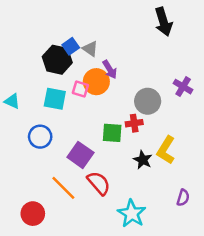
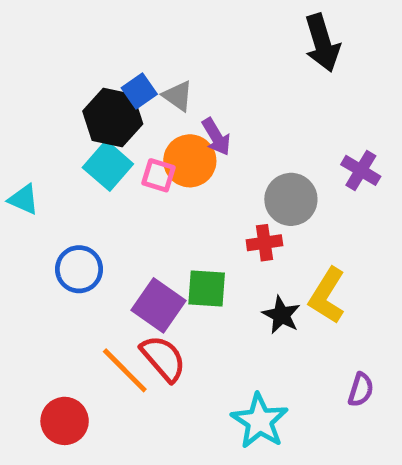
cyan square: (55, 99) -> (108, 166), moved, turned 30
green square: (112, 133) -> (207, 288), moved
red semicircle: (99, 183) -> (163, 358), moved

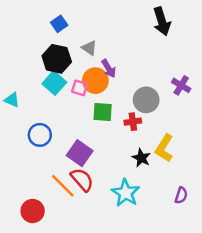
blue square: (139, 91) -> (59, 24), moved
green square: (207, 288) -> (103, 112), moved
cyan star: (260, 421) -> (126, 193), moved

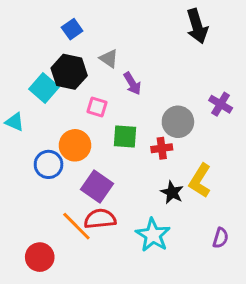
orange circle: (95, 81) -> (75, 145), moved
cyan square: (54, 83) -> (44, 88), moved
red semicircle: (82, 180) -> (100, 219), turned -55

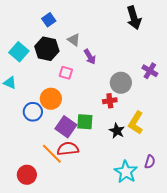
cyan square: (44, 88) -> (19, 52), moved
green square: (125, 136) -> (85, 122), moved
cyan star: (153, 235) -> (126, 172), moved

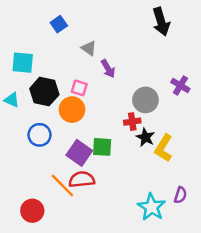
black hexagon: (47, 49) -> (44, 92), moved
cyan square: (19, 52) -> (23, 63), turned -36
orange circle: (51, 99) -> (72, 110), moved
black star: (117, 131) -> (145, 137), moved

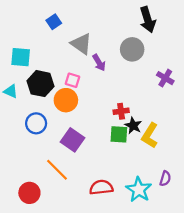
gray triangle: (89, 48) -> (81, 44), size x1.5
gray circle: (145, 100) -> (132, 49), moved
green square: (102, 147) -> (119, 134), moved
red semicircle: (82, 179) -> (101, 187), moved

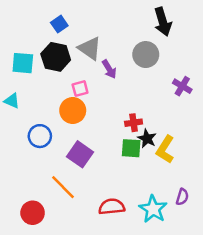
pink square: (73, 80) -> (80, 89), turned -32
black hexagon: (40, 84) -> (56, 57), moved

